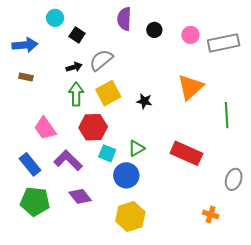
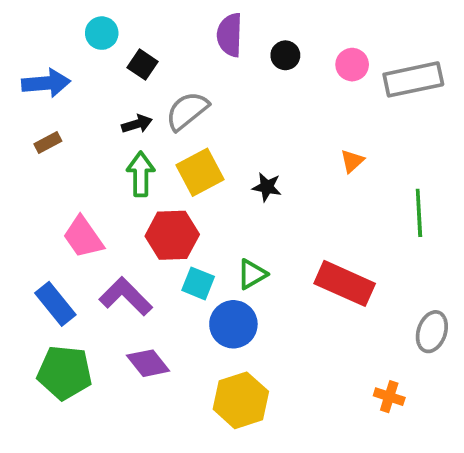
brown rectangle: (26, 77) -> (48, 142), turned -40
orange triangle: (190, 87) -> (352, 161), size x0.5

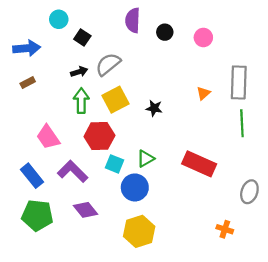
gray rectangle: (413, 79) -> (239, 82), moved, turned -76

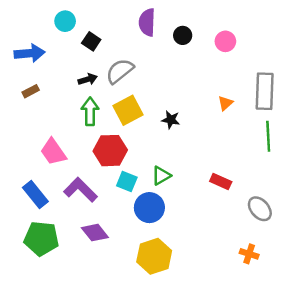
red rectangle: (199, 164) -> (221, 181), size x0.6
gray ellipse: (249, 192) -> (260, 209), moved, turned -60

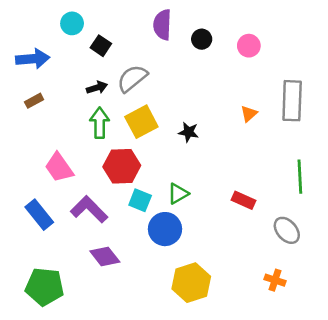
green line: (268, 136) -> (300, 177), moved
green pentagon: (41, 238) -> (45, 287), moved
yellow hexagon: (154, 256) -> (191, 283), moved

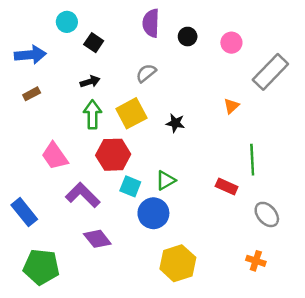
gray semicircle: (132, 78) -> (146, 73), moved, size x0.7
gray rectangle: (292, 101) -> (270, 72), moved, turned 42
green line: (300, 177) -> (252, 160), moved
blue rectangle: (39, 215) -> (24, 212), moved

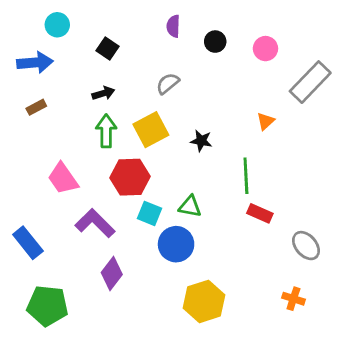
cyan circle: (67, 22) -> (57, 25), moved
purple semicircle: (151, 23) -> (173, 26), size x0.7
green line: (252, 160) -> (246, 176), moved
green triangle: (166, 180) -> (190, 206), turned 40
purple diamond: (97, 239) -> (112, 273), turned 76

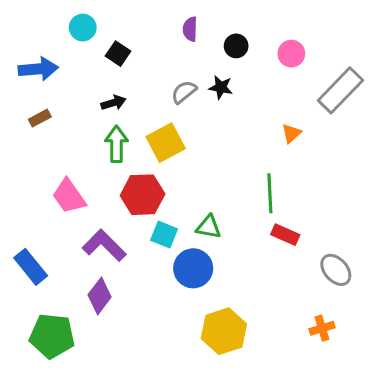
cyan circle: (57, 25) -> (83, 28), moved
black star: (201, 141) -> (221, 87), moved
purple diamond: (112, 273) -> (100, 296), moved
orange cross: (293, 299) -> (322, 328), turned -35

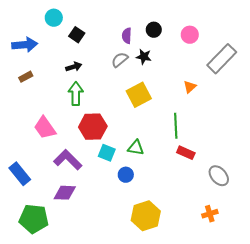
purple semicircle: (190, 29) -> (127, 36), moved
yellow square: (166, 143) -> (139, 95), moved
blue circle: (193, 268) -> (126, 175), size x0.6
purple diamond: (100, 296) -> (65, 193), turned 55

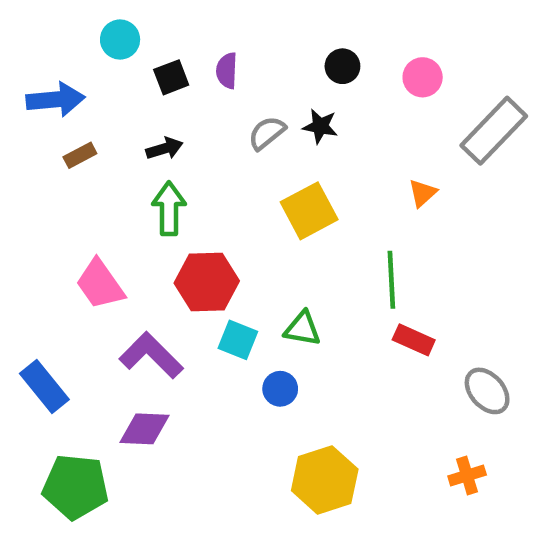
black square: (77, 35) -> (171, 77), turned 35
purple semicircle: (127, 36) -> (227, 71), moved
brown rectangle: (26, 77) -> (80, 155), moved

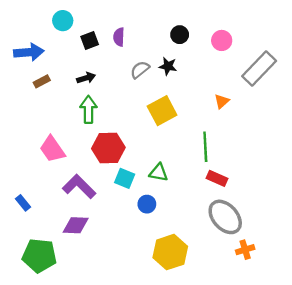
blue rectangle: (44, 387) -> (23, 203), size x0.6
gray ellipse: (487, 391) -> (225, 217), moved, size x1.4

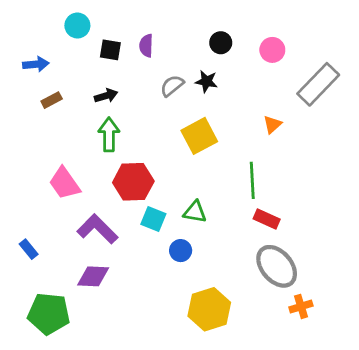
black square: (90, 40) -> (110, 50), turned 30
blue arrow: (29, 52) -> (36, 64), size x0.7

